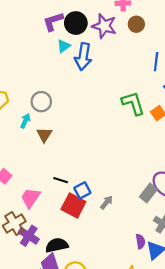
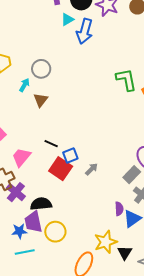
gray rectangle: (148, 193) -> (132, 175), moved

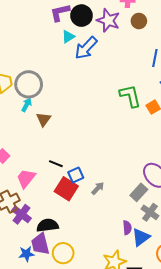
blue arrow: (85, 31) -> (86, 48), turned 30
gray circle: (41, 69) -> (29, 84), moved, size x1.4

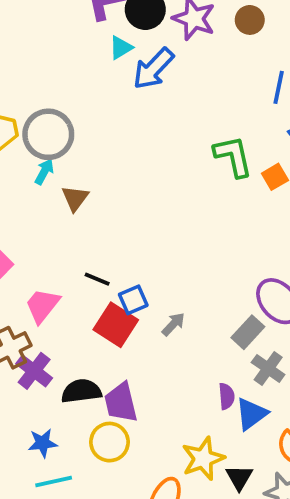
purple trapezoid: (40, 244) -> (121, 403), moved

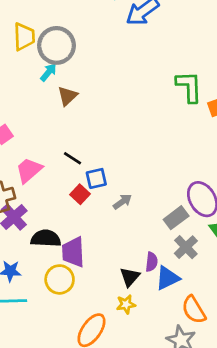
red square: (116, 325) -> (80, 194), size x0.6
yellow star: (203, 459) -> (126, 304), size x0.6
black triangle: (239, 477) -> (130, 277), moved

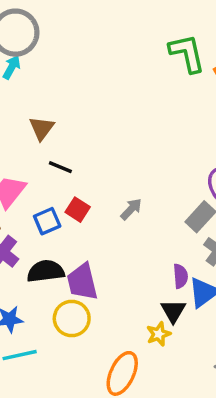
brown triangle: (67, 96) -> (42, 128), moved
blue square: (96, 178) -> (47, 221), moved
black triangle: (130, 277) -> (173, 311), moved

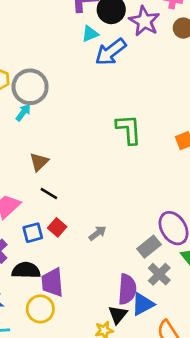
green L-shape: (187, 53) -> (129, 129), moved
purple semicircle: (180, 276) -> (127, 289), size x1.6

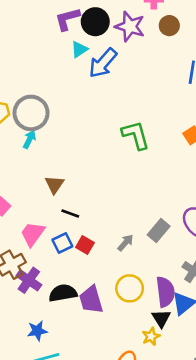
blue square: (33, 233) -> (62, 243), moved
gray rectangle: (149, 247) -> (159, 231), moved
yellow circle: (40, 309) -> (130, 288), moved

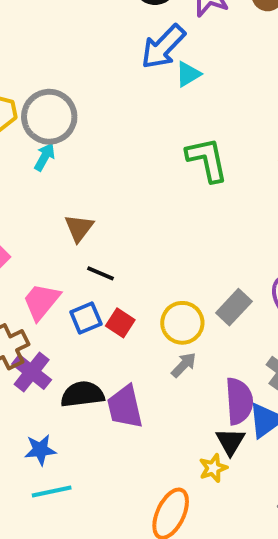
cyan triangle: (79, 49) -> (188, 74), moved
gray arrow: (125, 243) -> (184, 365), moved
yellow circle: (130, 288) -> (182, 323), moved

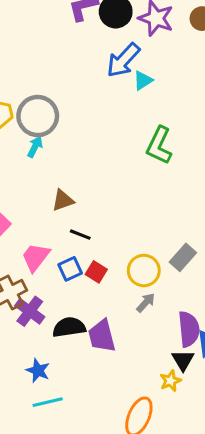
green L-shape: (207, 160) -> (159, 145), turned -141
brown triangle: (79, 228) -> (63, 200), turned 35
blue star: (40, 450) -> (38, 371), turned 30

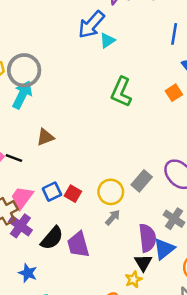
cyan arrow: (35, 147) -> (22, 95), size x1.6
black line: (80, 235) -> (14, 158), moved
pink trapezoid: (36, 257) -> (22, 198), moved
black semicircle: (69, 327) -> (52, 238), turned 140

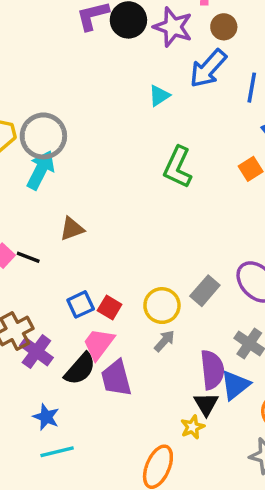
blue arrow: (91, 25) -> (208, 69), moved
pink trapezoid: (22, 198) -> (99, 344), moved

